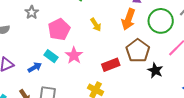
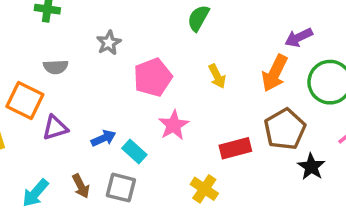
cyan rectangle: (51, 56) -> (134, 152), moved

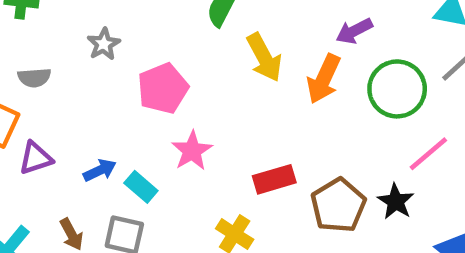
yellow arrow: (217, 76) -> (264, 57), moved, size x1.5
brown pentagon: (285, 129) -> (338, 205), moved
black star: (311, 167) -> (396, 201), moved

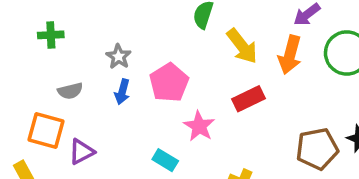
blue arrow: (100, 170) -> (122, 92), moved, turned 140
red rectangle: (274, 179) -> (249, 99), moved
brown pentagon: (338, 205) -> (317, 149), turned 30

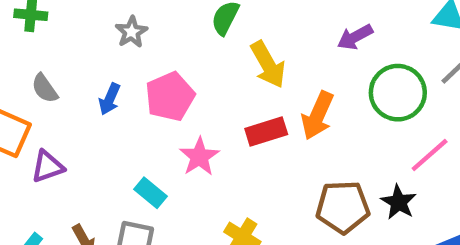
orange arrow: (290, 55) -> (318, 116), moved
gray star: (119, 57) -> (131, 32), moved
gray semicircle: (70, 91) -> (45, 88), turned 60

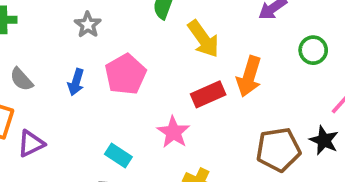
green circle: (398, 93) -> (313, 50), size x0.6
pink star: (199, 157) -> (173, 132), moved

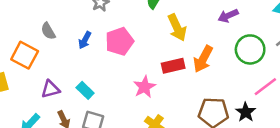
green circle: (313, 50) -> (250, 49), size x1.5
purple triangle: (31, 144) -> (50, 89), moved
cyan rectangle: (118, 156) -> (85, 90), moved

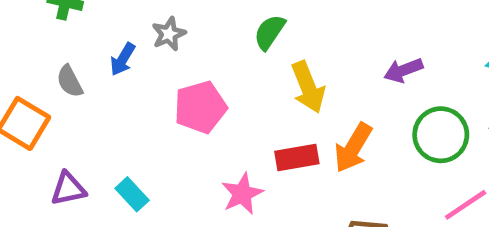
blue arrow: (85, 40) -> (123, 59), moved

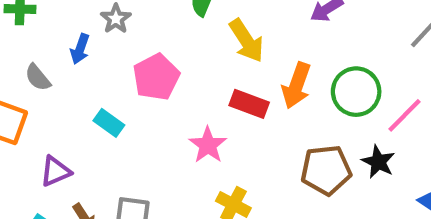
green circle: (441, 135) -> (356, 92), moved
red rectangle: (297, 157) -> (249, 104), turned 42
cyan rectangle: (132, 194) -> (109, 123), moved

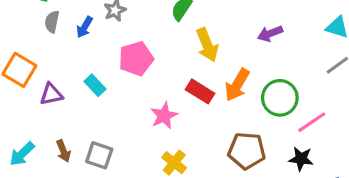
gray semicircle: (38, 77) -> (52, 22), moved, turned 40
black star: (378, 162) -> (301, 159), moved, turned -30
purple triangle: (55, 171) -> (51, 94), moved

